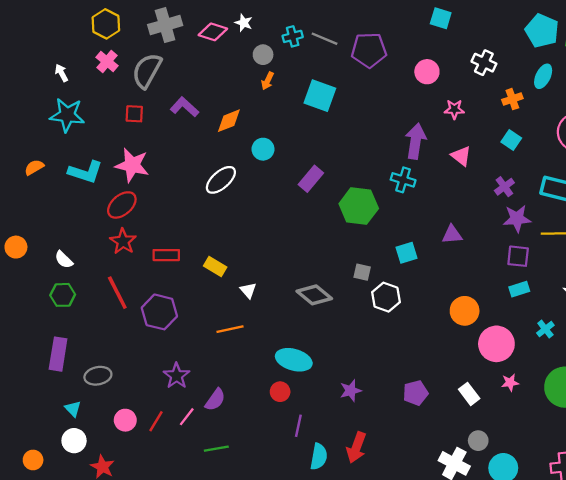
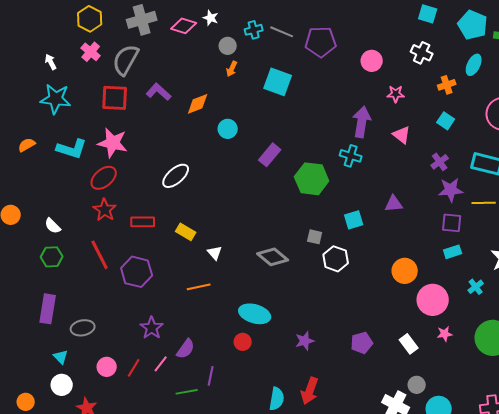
cyan square: (441, 18) -> (428, 14), moved
red square: (134, 114) -> (115, 98), size x1.6
white ellipse: (221, 180) -> (176, 176), moved
purple line: (298, 426) -> (211, 376), moved

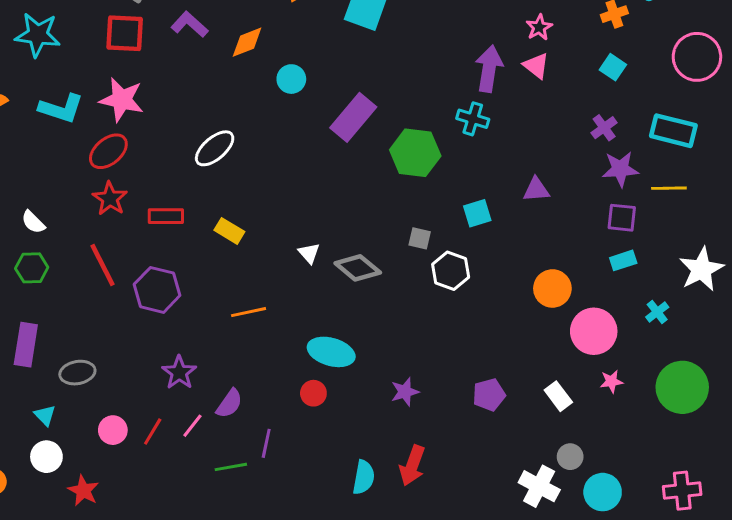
pink star: (396, 94) -> (539, 27), turned -30
pink triangle: (402, 135) -> (536, 66), moved
purple rectangle: (270, 155) -> (353, 117), size x1.4
white triangle: (215, 253) -> (309, 253), moved

